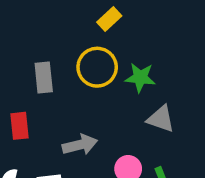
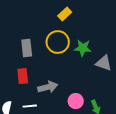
gray triangle: (161, 119) -> (104, 63), moved
red rectangle: (20, 126) -> (23, 76), moved

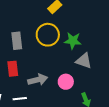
gray triangle: (104, 63) -> (84, 61), moved
pink circle: (76, 101) -> (66, 82), moved

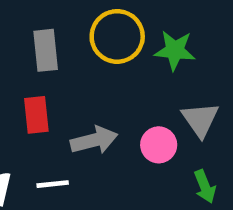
gray triangle: (84, 61) -> (200, 120), moved, turned 36

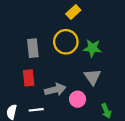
gray triangle: (200, 120) -> (92, 77), moved
pink circle: (159, 145) -> (78, 99), moved

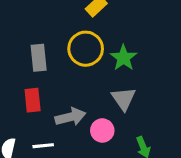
green star: (92, 48) -> (124, 58), turned 30

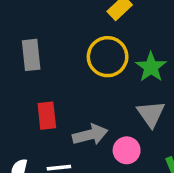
gray rectangle: (39, 58) -> (31, 55), moved

